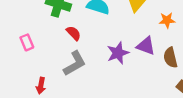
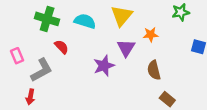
purple triangle: (146, 46) -> (126, 48), moved, turned 42
gray L-shape: (75, 63) -> (42, 70), moved

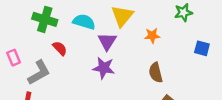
purple triangle: (126, 48) -> (107, 41), moved
purple star: (104, 66) -> (104, 68), turned 30

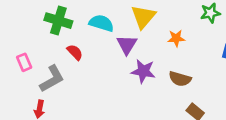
purple star: (104, 68) -> (143, 71), moved
brown semicircle: (156, 73) -> (180, 79), turned -60

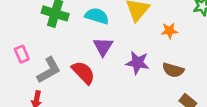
purple triangle: (127, 45) -> (103, 47), moved
red semicircle: (75, 52) -> (83, 73), moved, size x1.5

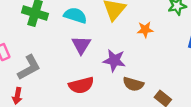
brown semicircle: (173, 70) -> (133, 84), moved
red semicircle: (83, 73) -> (81, 85), moved, turned 120

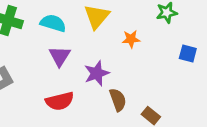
purple star: (114, 60) -> (97, 73), turned -30
brown semicircle: (133, 84) -> (118, 100), turned -126

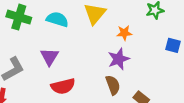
purple triangle: (60, 56) -> (49, 57), moved
purple star: (97, 73) -> (119, 59), moved

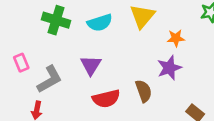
cyan semicircle: (57, 19) -> (100, 23), turned 145
brown semicircle: (113, 85) -> (144, 91), moved

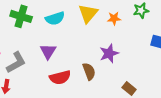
orange star: (176, 38) -> (114, 18), moved

